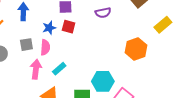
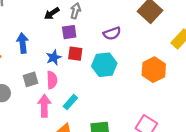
cyan hexagon: (103, 81) -> (104, 65), moved

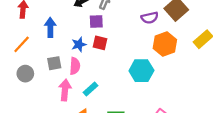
purple semicircle: (112, 33) -> (150, 18), moved
cyan hexagon: (104, 65) -> (141, 71), moved
orange hexagon: (154, 70) -> (165, 44), moved

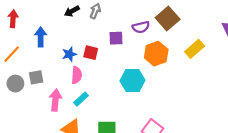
purple square: (96, 21) -> (116, 38), moved
gray square: (54, 63) -> (36, 77), moved
pink semicircle: (75, 66) -> (77, 75), moved

